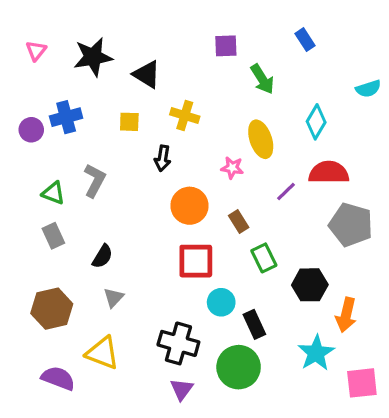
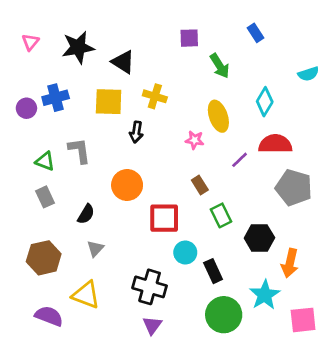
yellow square: (129, 122) -> (109, 102), size x1.6
gray L-shape: (95, 180) -> (79, 151), turned -36
orange circle: (189, 206) -> (127, 185), moved
green circle: (239, 367) -> (224, 315), moved

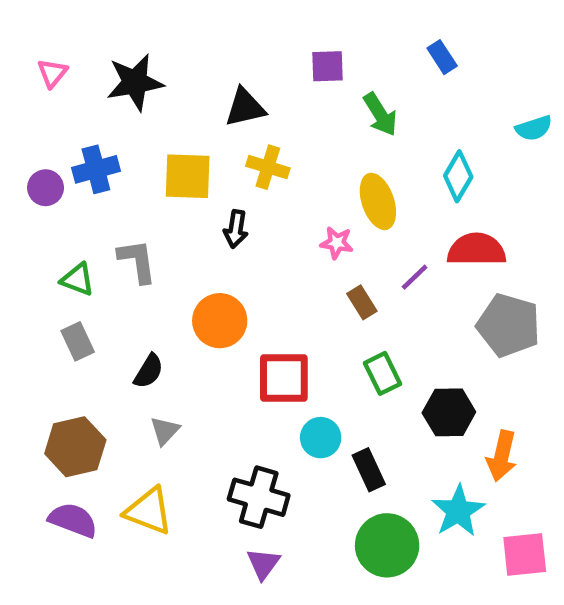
black triangle: (123, 62) -> (245, 107), moved, turned -45
brown rectangle: (200, 185) -> (362, 302), moved
purple semicircle: (49, 316) -> (73, 520), moved

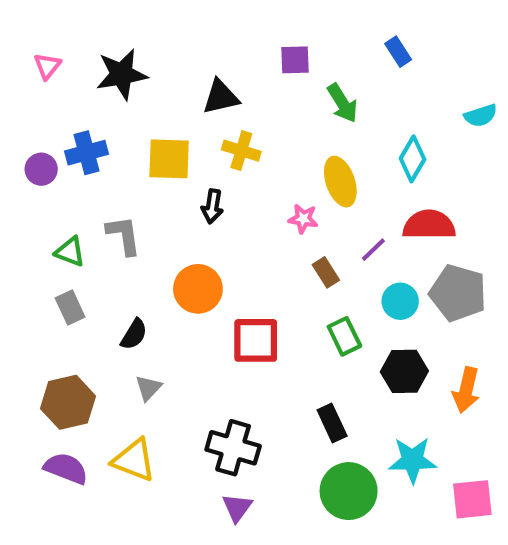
cyan circle: (321, 438) -> (400, 301), moved
orange arrow: (502, 456) -> (466, 390), moved
cyan star: (458, 511) -> (413, 460), turned 30

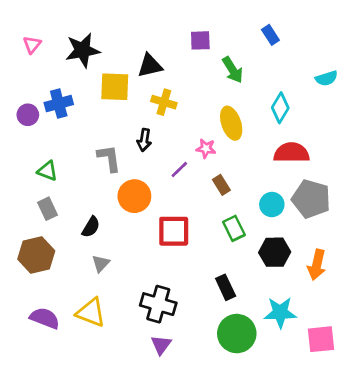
yellow square: (169, 159) -> (115, 87), moved
gray L-shape: (124, 235) -> (109, 158), moved
purple line: (373, 250) -> (179, 169), moved
brown hexagon: (68, 402) -> (36, 255), moved

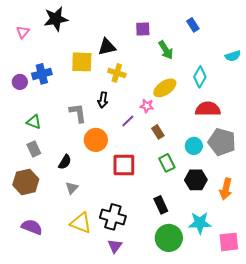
black star: (83, 50) -> (56, 19), moved
yellow ellipse: (231, 123) -> (165, 88), turned 75
yellow triangle: (91, 313) -> (81, 223), moved

